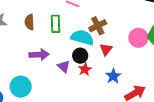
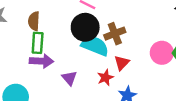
green rectangle: (56, 24) -> (38, 43), moved
black circle: (80, 56) -> (85, 27), moved, size x1.5
red star: (85, 69) -> (105, 78), moved

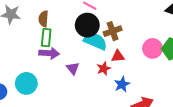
red triangle: (122, 63) -> (118, 56), turned 40

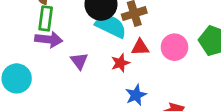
pink circle: (152, 48) -> (174, 47), moved
blue star: (122, 84) -> (136, 95), moved

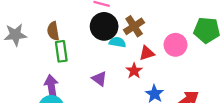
cyan semicircle: (111, 26) -> (117, 42), size x0.6
purple arrow: (49, 39) -> (51, 87), moved, turned -90

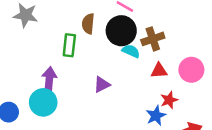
brown semicircle: (53, 31) -> (88, 24), moved
red star: (134, 71) -> (169, 100), moved
purple triangle: (99, 79) -> (102, 85), turned 42

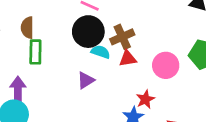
brown semicircle: (88, 24) -> (27, 28), moved
red triangle: (159, 71) -> (128, 59), moved
purple triangle: (102, 85) -> (86, 80), moved

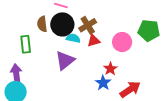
brown semicircle: (27, 28) -> (42, 24), moved
purple triangle: (86, 80) -> (65, 60), size x1.5

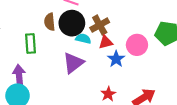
red star: (110, 69) -> (108, 94), moved
blue star: (103, 83) -> (116, 59), moved

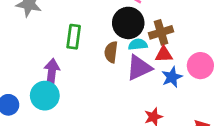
brown semicircle: (50, 22) -> (111, 52), moved
cyan semicircle: (83, 39) -> (138, 44), turned -32
purple triangle: (73, 63) -> (139, 68), moved

